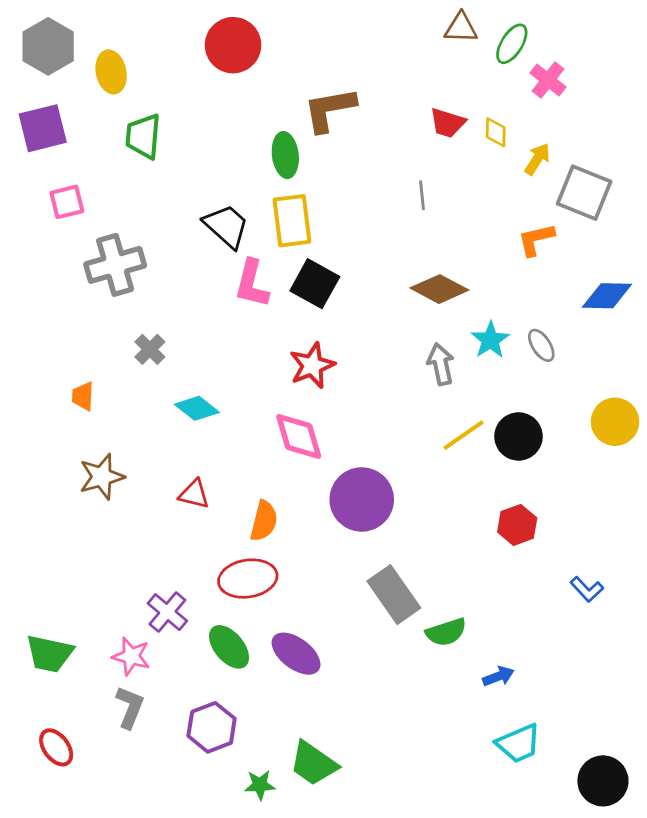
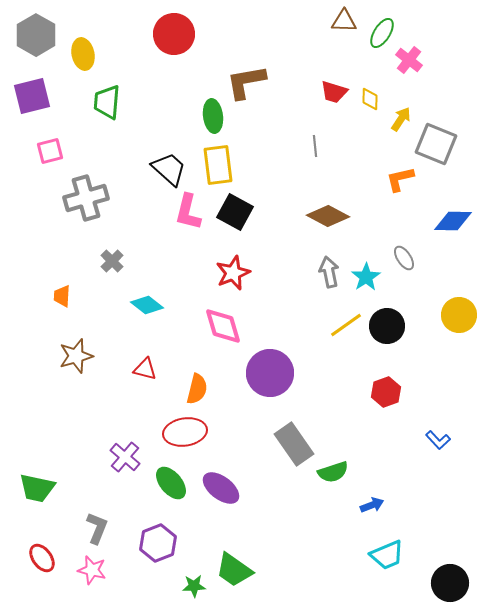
cyan star: (490, 340) -> (366, 277), moved
pink star: (131, 656) -> (92, 570), moved

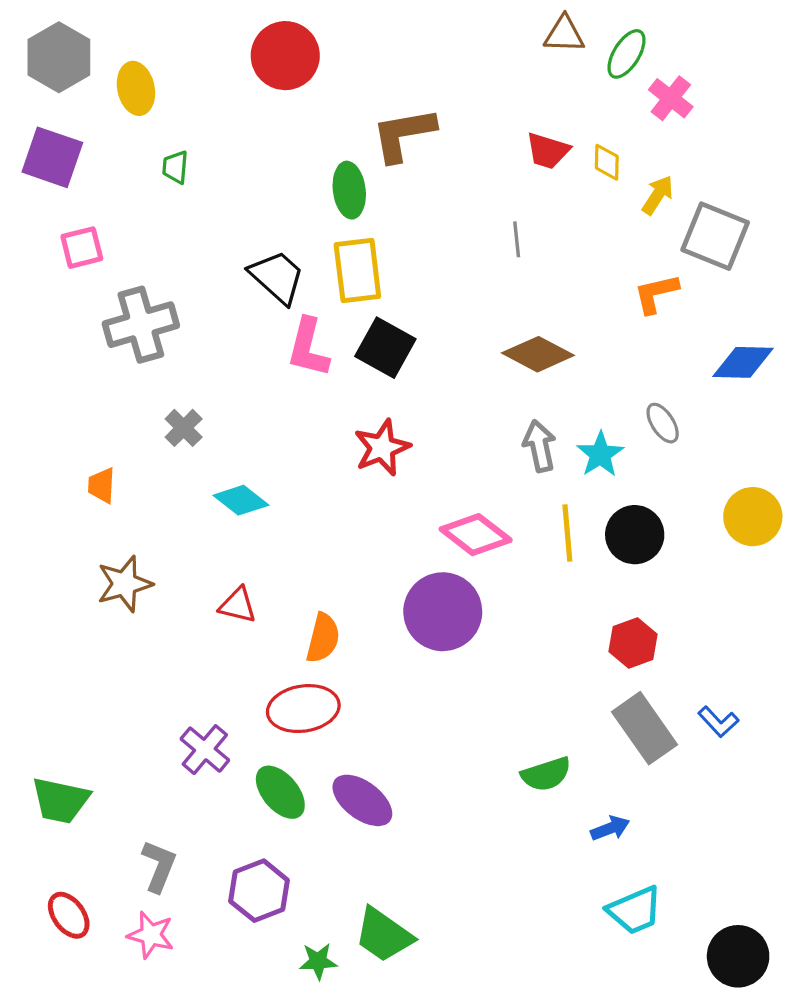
purple square: (32, 96) -> (52, 157), turned 33
green trapezoid: (107, 102) -> (175, 167), size x0.6
yellow line: (346, 325) -> (567, 533), turned -60
pink diamond: (223, 326) -> (476, 535), moved, turned -36
gray rectangle: (294, 444) -> (645, 728), moved

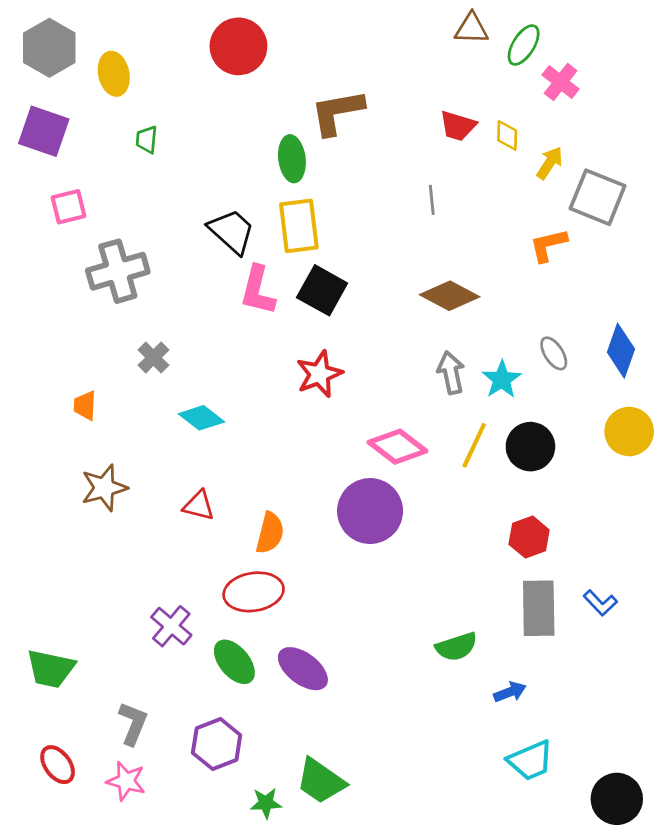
blue diamond: (743, 362) -> (621, 351), moved, turned -72
yellow line: (567, 533) -> (474, 445), turned 30
gray rectangle: (645, 728) -> (539, 608), turned 34

